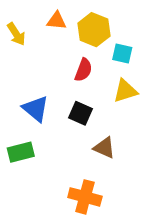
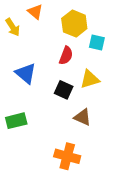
orange triangle: (57, 21) -> (35, 12), moved, turned 35
yellow triangle: (125, 91) -> (90, 79), moved
blue triangle: (36, 109) -> (26, 73), moved

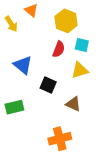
cyan square: (97, 43) -> (82, 45), moved
black square: (64, 90) -> (48, 85), moved
orange cross: (67, 156) -> (60, 139), turned -30

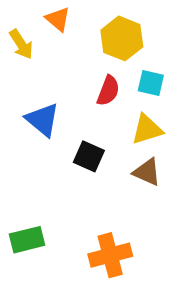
brown triangle: (73, 104) -> (147, 172), moved
green rectangle: (14, 107) -> (27, 240), moved

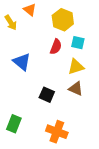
black square: (89, 156) -> (47, 95), moved
green rectangle: (27, 240) -> (14, 124), turned -54
orange cross: (110, 255) -> (57, 132), turned 35

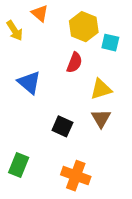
cyan square: (78, 43) -> (110, 43), moved
brown triangle: (76, 89) -> (101, 118), turned 35

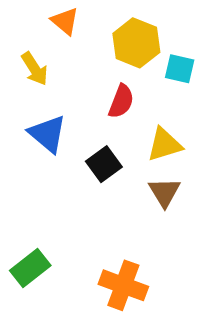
yellow arrow: (15, 31) -> (35, 69), moved
black square: (62, 126) -> (104, 164), moved, turned 30
green rectangle: (19, 165) -> (30, 268), turned 30

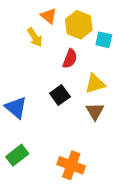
orange triangle: (65, 21) -> (49, 16), moved
yellow arrow: (35, 69) -> (35, 37), moved
blue triangle: (48, 134) -> (16, 108), moved

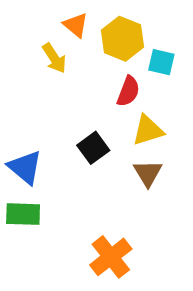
red semicircle: (70, 59) -> (128, 91), moved
green rectangle: (17, 155) -> (23, 214), moved, turned 40
orange cross: (71, 165) -> (111, 257), turned 32

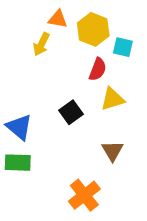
orange triangle: (76, 25) -> (58, 19), turned -30
yellow arrow: (54, 58) -> (41, 44), turned 60
brown triangle: (148, 173) -> (112, 151), moved

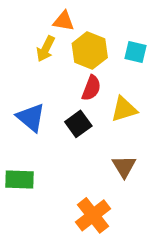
yellow hexagon: (93, 29) -> (90, 50), moved
red semicircle: (98, 69) -> (91, 88), moved
blue triangle: (19, 127) -> (31, 117), moved

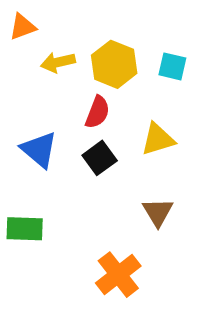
orange triangle: (64, 21) -> (23, 27), moved, turned -30
yellow arrow: (46, 49) -> (58, 62), turned 50
red semicircle: (91, 88) -> (97, 112), moved

